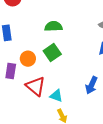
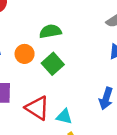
orange circle: (28, 59) -> (25, 54), moved

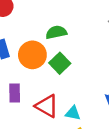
orange circle: (25, 54) -> (32, 55), size x1.5

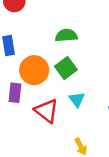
orange circle: (32, 55) -> (34, 70), moved
cyan triangle: (73, 113) -> (77, 100), moved, turned 35

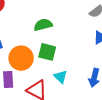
green square: (66, 68) -> (47, 52), turned -30

